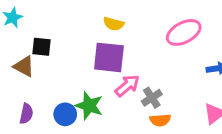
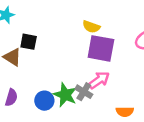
purple square: (109, 57) -> (101, 48), moved
gray cross: (152, 98) -> (84, 92), moved, turned -30

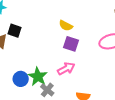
purple square: (101, 48) -> (71, 44), size x0.7
gray cross: (84, 92) -> (47, 90), moved

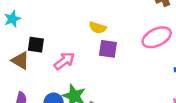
pink arrow: (66, 69) -> (64, 61), moved

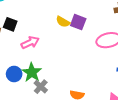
purple square: (108, 49) -> (78, 22), moved

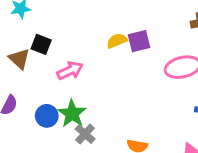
yellow semicircle: (63, 22) -> (117, 41), turned 128
purple square: (78, 22) -> (139, 41), turned -35

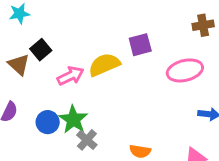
yellow semicircle: (117, 41) -> (104, 65), moved, size x1.5
black square: (41, 44) -> (41, 50), turned 30

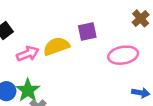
brown cross: (203, 25) -> (141, 18), turned -35

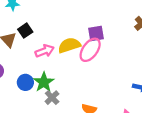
pink ellipse: (123, 55) -> (90, 50), moved, turned -45

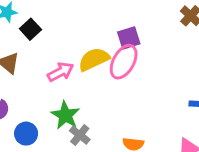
black square: (25, 31) -> (30, 29), moved
blue circle: (25, 82) -> (26, 134), moved

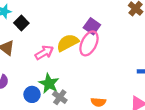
purple square: (129, 38) -> (92, 26), turned -35
blue circle: (26, 134) -> (32, 94), moved

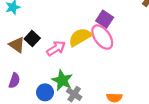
black square: (21, 23) -> (32, 38), moved
pink ellipse: (89, 43) -> (102, 37), turned -60

